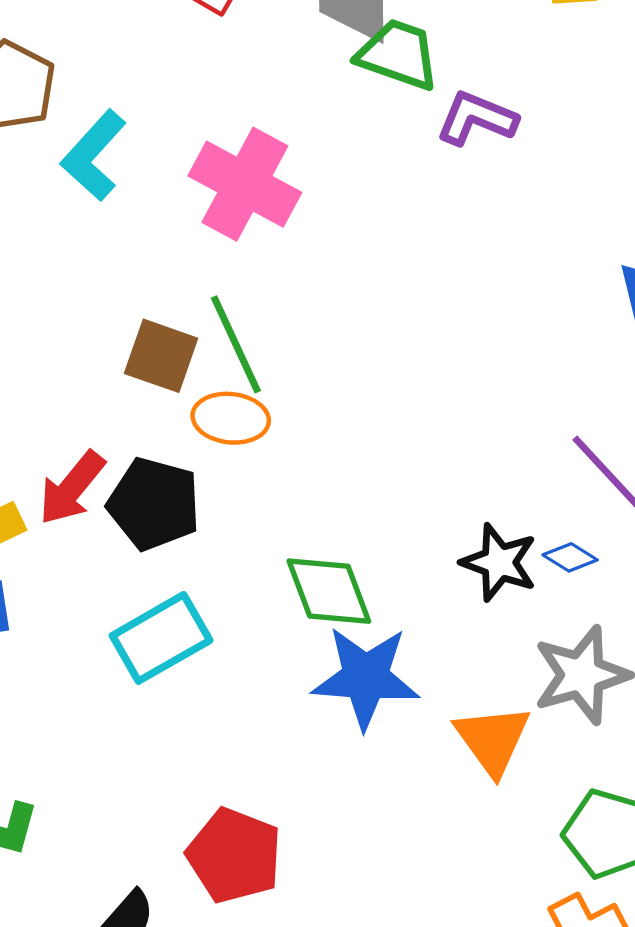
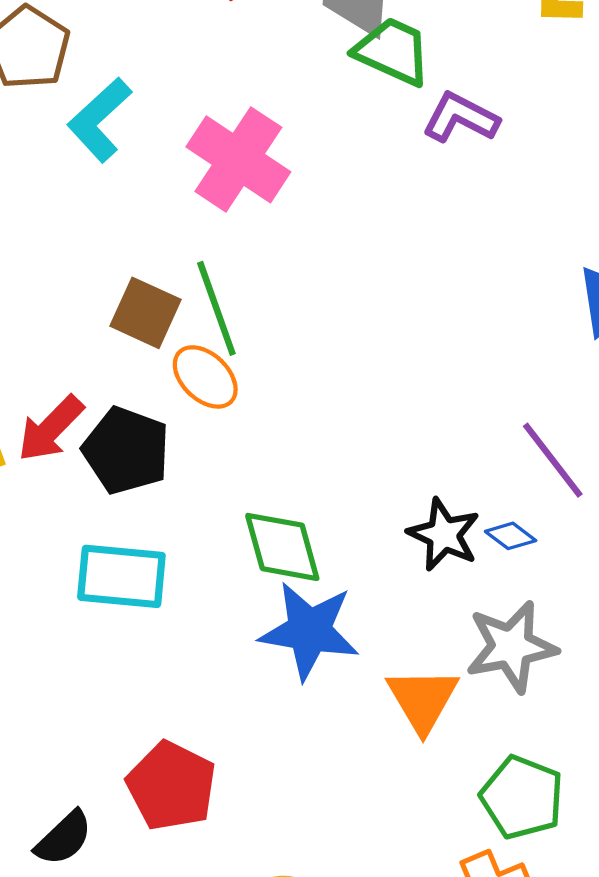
orange ellipse: (231, 418) -> (205, 377), turned 32
cyan rectangle: (161, 638) -> (121, 576), turned 30

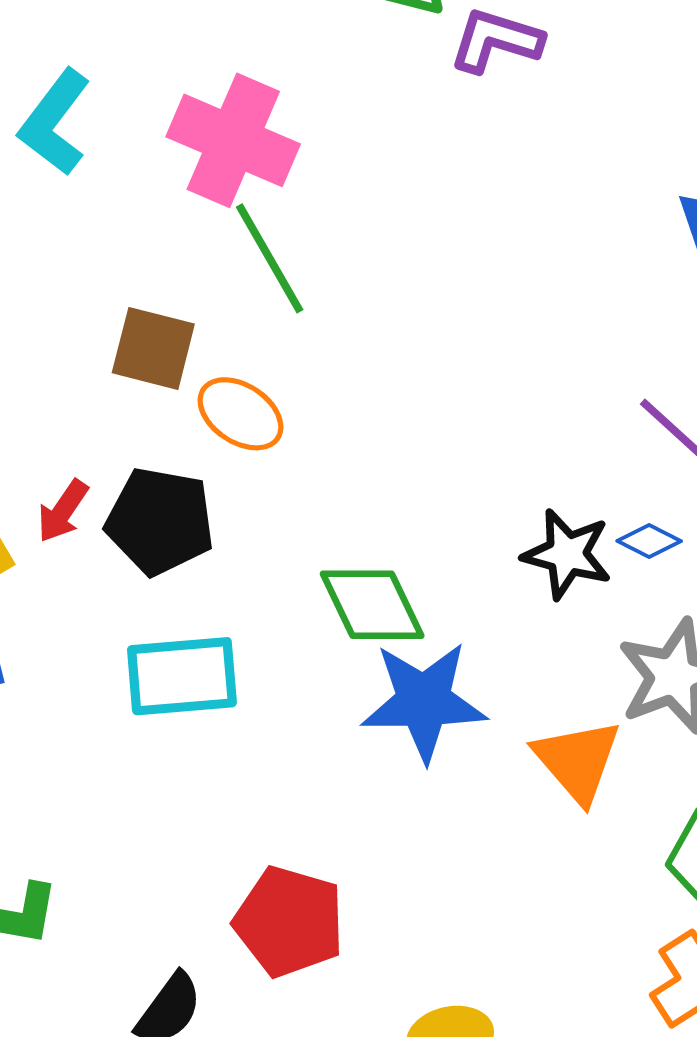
green line: (216, 308) -> (270, 258), moved
red arrow: (51, 429) -> (63, 511), size x0.7

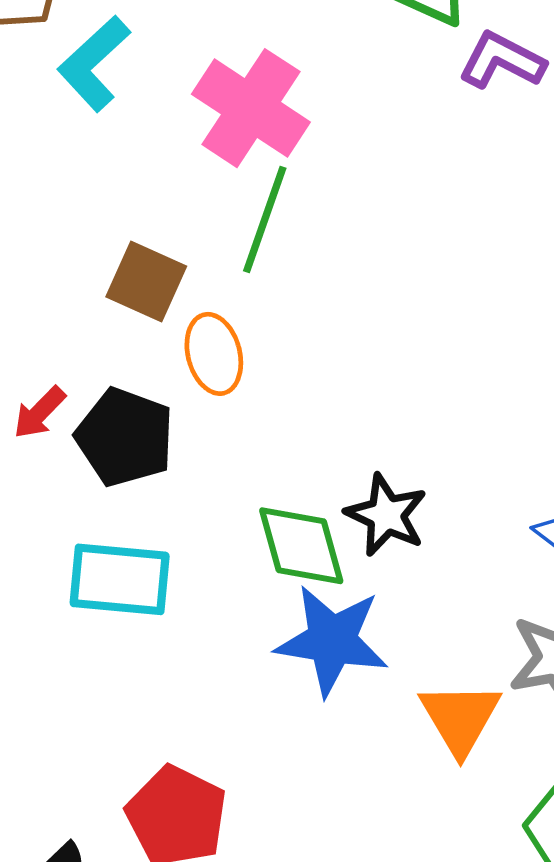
green line: (270, 258) -> (265, 219), turned 39
orange ellipse: (240, 414) -> (214, 354), turned 32
black star: (567, 554) -> (386, 515), moved

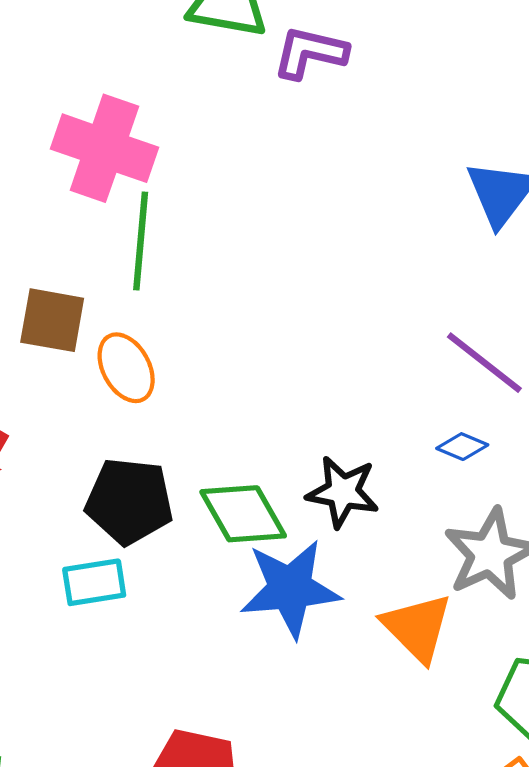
black pentagon: (125, 437) -> (129, 501), moved
black star: (386, 515) -> (343, 492), moved
cyan rectangle: (120, 579) -> (94, 582), size x0.7

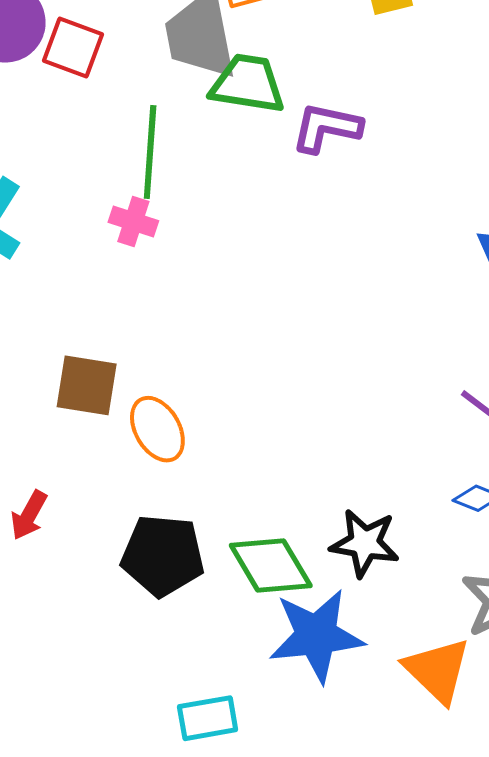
pink cross: (104, 148) -> (133, 222), size x0.5
green line: (141, 241) -> (150, 152), moved
cyan rectangle: (94, 582) -> (208, 718), moved

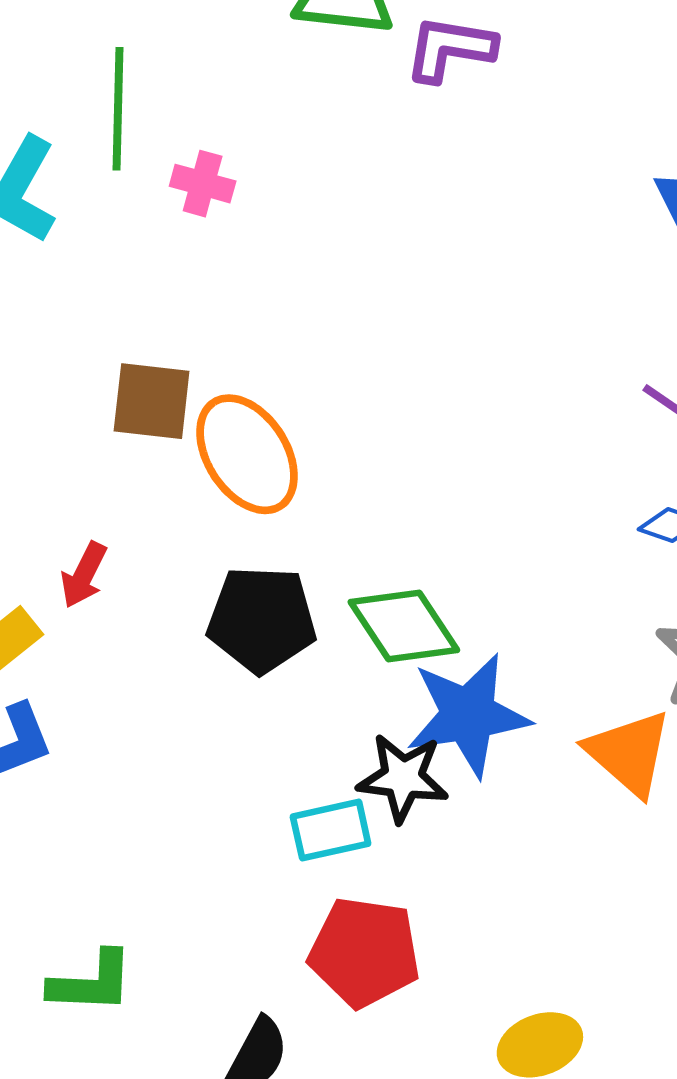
green line: (150, 152) -> (118, 109), moved
orange ellipse: (157, 429) -> (247, 454), size x1.4
black star: (365, 543) -> (403, 778), moved

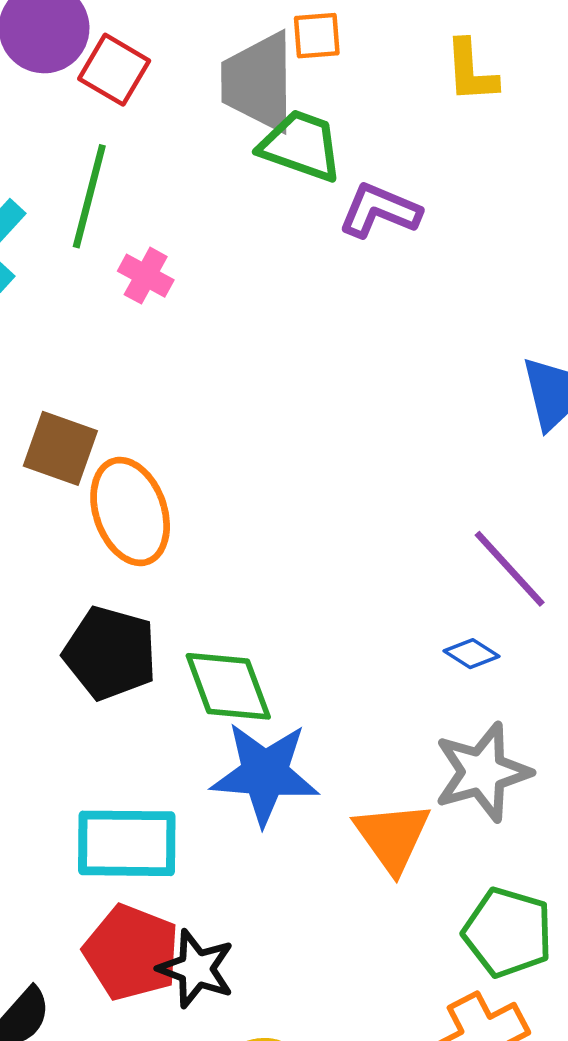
black star: (403, 778) -> (196, 969), moved
cyan rectangle: (331, 830) -> (127, 843), size x1.5

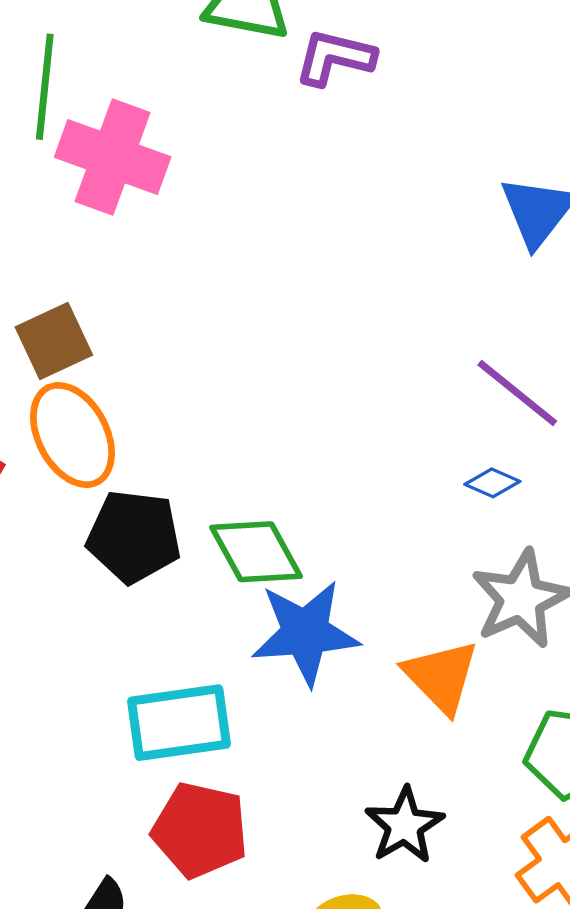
pink cross: (146, 276) -> (113, 157), size x2.0
brown square: (60, 448) -> (54, 341), turned -36
orange ellipse: (130, 511) -> (72, 435), moved
black star: (196, 969) -> (404, 825), moved, turned 30

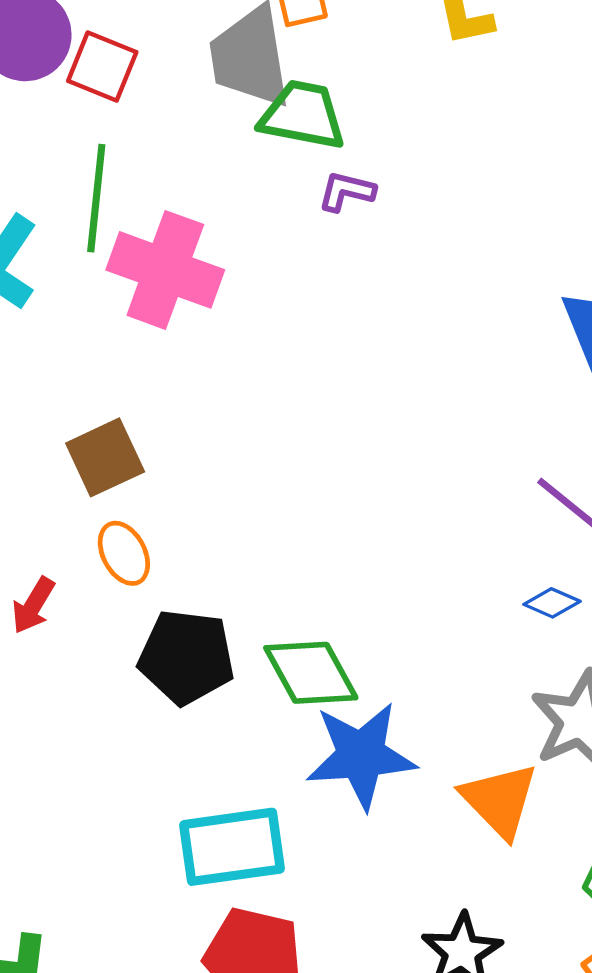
purple L-shape: (335, 57) -> (346, 191), moved, size x0.7
orange ellipse: (72, 435) -> (124, 553), size x0.6

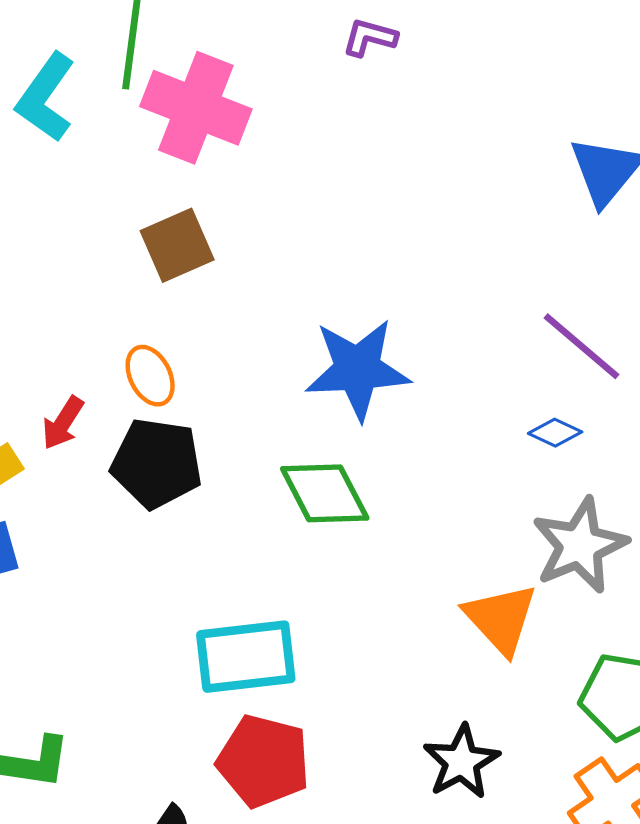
brown square: (105, 457) -> (177, 245), moved
black pentagon: (186, 657) -> (157, 463), moved
blue star: (361, 755) -> (358, 369), moved

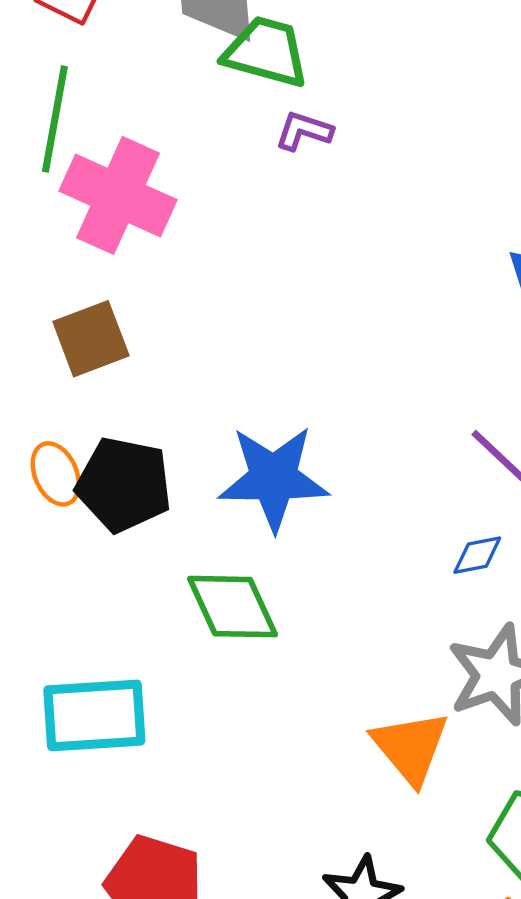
blue diamond: (555, 433) -> (477, 555), turned -39
black pentagon: (157, 463) -> (124, 485), moved
cyan rectangle: (246, 657) -> (94, 715), moved

